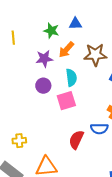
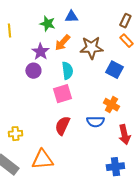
purple star: (44, 59) -> (40, 52), turned -30
purple circle: (43, 86) -> (33, 71), moved
red semicircle: (76, 140) -> (62, 126), moved

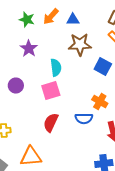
blue triangle: (71, 17) -> (73, 20), moved
green star: (47, 24) -> (27, 20), moved
orange arrow: (62, 43) -> (51, 16), moved
purple circle: (33, 71) -> (16, 86), moved

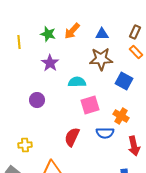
blue triangle: (73, 20) -> (102, 34), moved
cyan semicircle: (56, 68) -> (77, 82), turned -84
pink square: (51, 90) -> (90, 105), moved

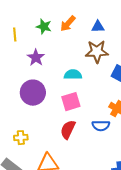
purple star: (50, 63) -> (36, 58), moved
purple circle: (37, 100) -> (33, 93), size x1.6
pink square: (90, 105) -> (71, 102), moved

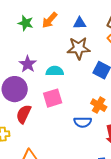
purple star: (36, 58) -> (28, 64), moved
red semicircle: (68, 130) -> (24, 114), moved

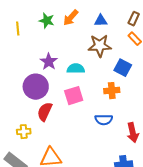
orange cross: (99, 105) -> (112, 91), moved, turned -35

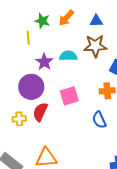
yellow line: (18, 29) -> (28, 38), moved
cyan semicircle: (76, 69) -> (68, 56), moved
blue semicircle: (104, 120) -> (99, 120), turned 66
yellow cross: (24, 132) -> (19, 119), moved

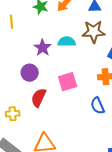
yellow line: (28, 38) -> (12, 22), moved
purple circle: (31, 87) -> (30, 73), size x0.7
yellow cross: (19, 119) -> (13, 114), moved

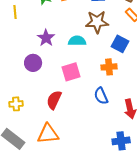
cyan semicircle: (67, 42) -> (77, 41), moved
red semicircle: (39, 98) -> (54, 100), moved

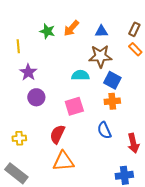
purple star: (46, 38) -> (28, 72), moved
blue square: (120, 44) -> (112, 80), moved
orange triangle: (48, 134) -> (63, 161), moved

